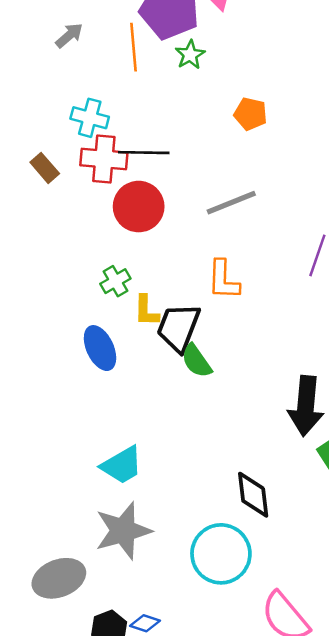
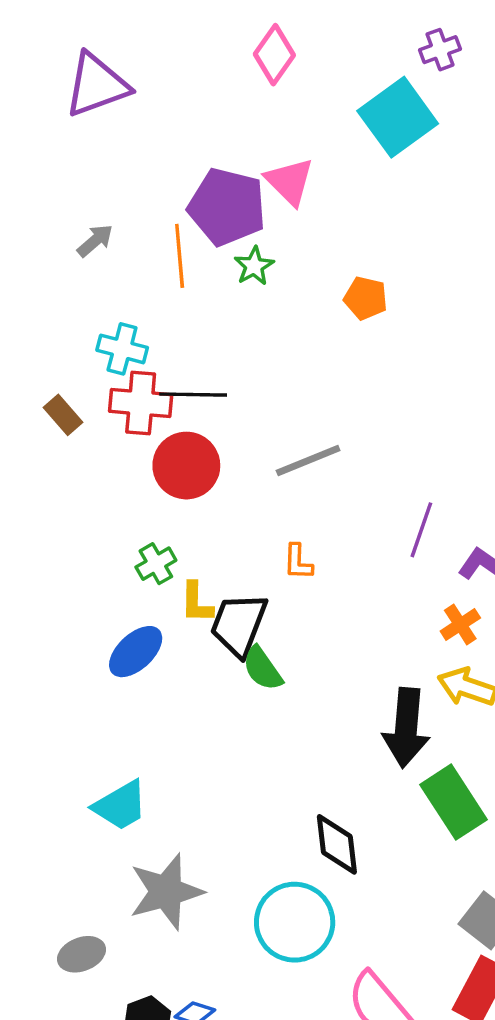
orange pentagon: (251, 114) -> (366, 298), moved
orange L-shape: (224, 280) -> (298, 562), size x0.7
blue ellipse: (100, 348) -> (136, 652), turned 72
cyan trapezoid: (122, 465) -> (120, 805), moved
gray ellipse: (59, 578) -> (82, 954), size x0.7

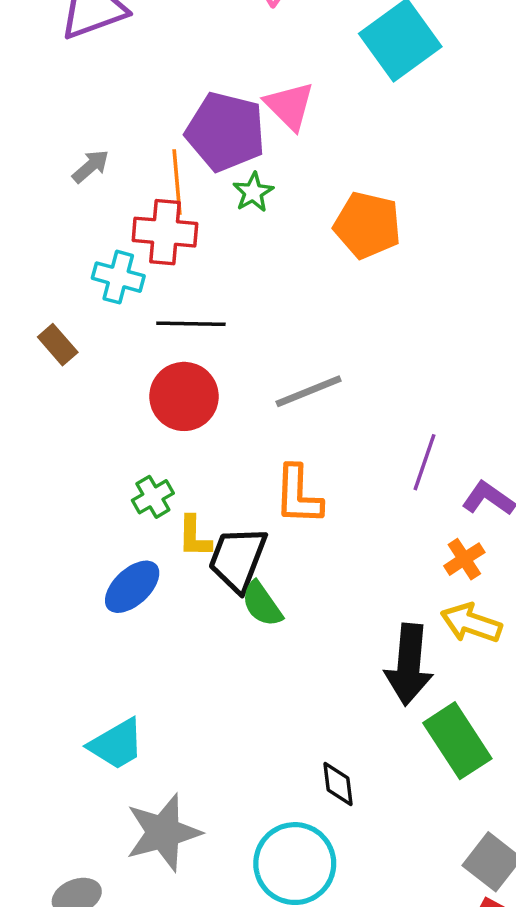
orange pentagon: (366, 298) -> (367, 225), size x1.5
red cross: (141, 403) -> (165, 232), moved
orange L-shape: (298, 562) -> (298, 495), size x1.6
black diamond: (337, 844) -> (338, 784), size x0.7

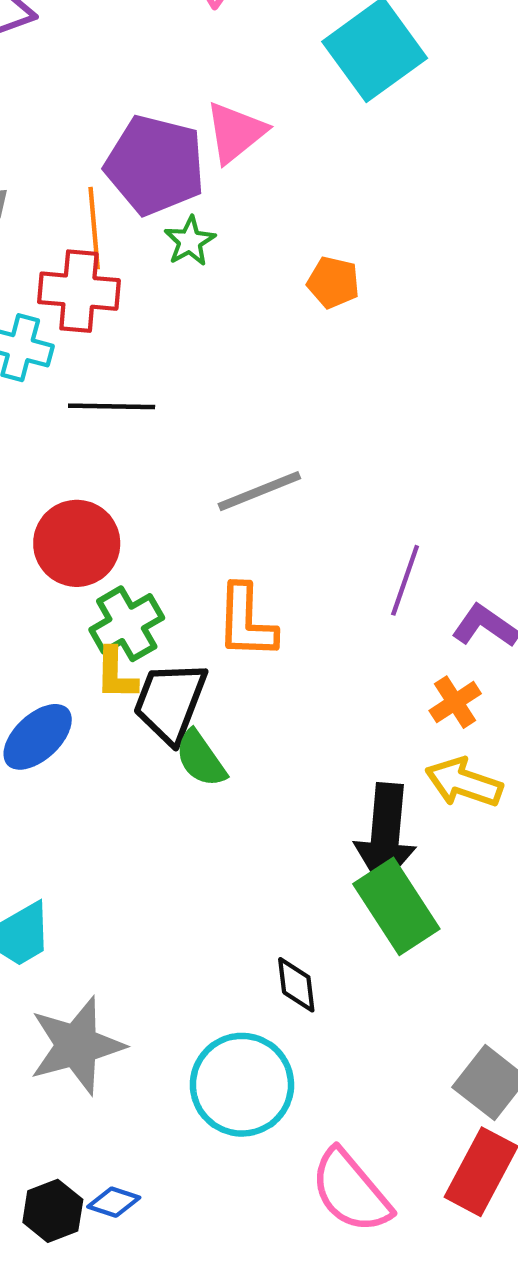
pink triangle: (290, 106) -> (235, 132), turned 36
orange pentagon: (367, 225) -> (333, 282), size x0.6
red circle: (184, 396) -> (77, 543), moved
green cross: (153, 497) -> (127, 624), moved, size x1.4
green rectangle: (457, 741) -> (396, 906), moved

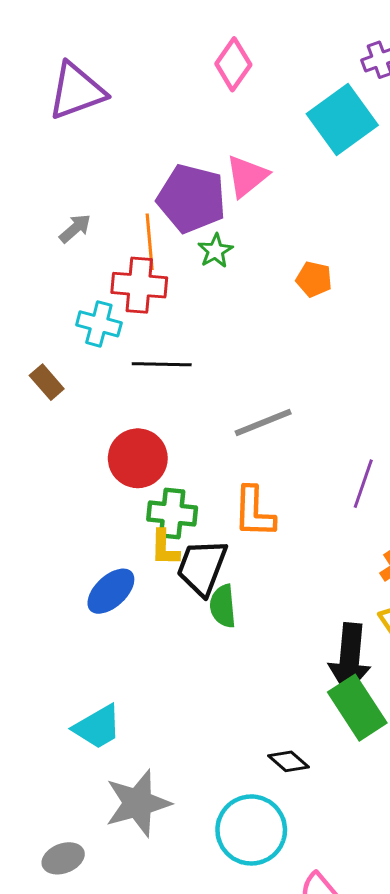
green cross: (127, 624) -> (172, 514), turned 36
green semicircle: (201, 759) -> (223, 606), turned 30
black diamond: (296, 985) -> (289, 761), turned -42

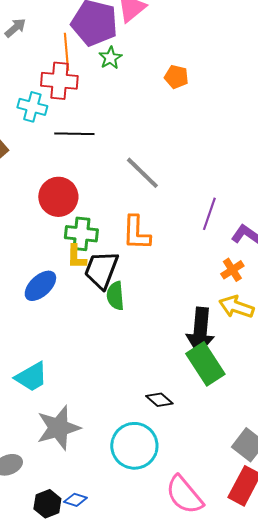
gray arrow: (75, 228) -> (15, 28), moved
gray line: (263, 422) -> (142, 173), turned 66

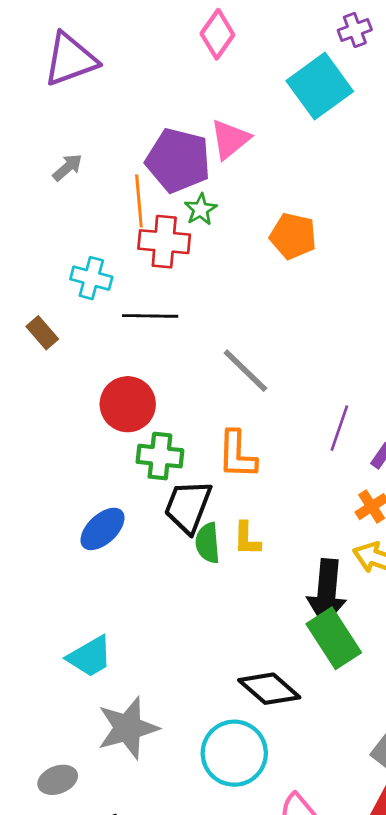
orange pentagon: (176, 77) -> (293, 236), size x1.4
red cross: (59, 81) -> (164, 242), moved
yellow L-shape: (76, 257) -> (247, 539), moved
black diamond: (159, 400) -> (269, 689), size x1.6

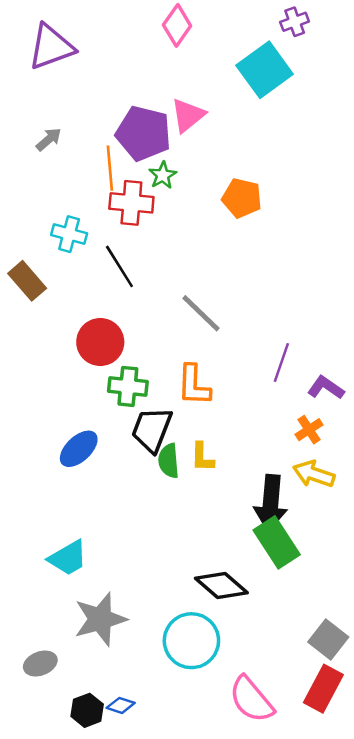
black line: (150, 316) -> (119, 266), turned 57
brown rectangle: (42, 333) -> (27, 281), size x1.4

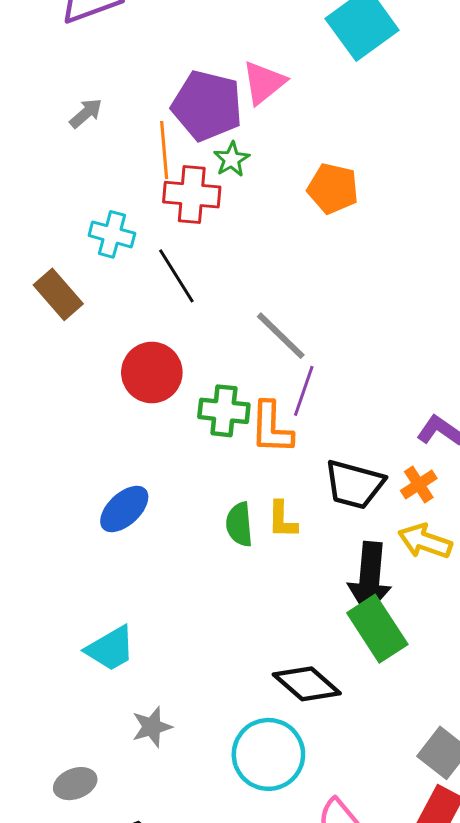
purple line: (281, 362) -> (304, 391), moved
green cross: (128, 386) -> (224, 411), moved
black trapezoid: (152, 430) -> (354, 484), moved, turned -96
gray star: (100, 619) -> (152, 727), size x0.6

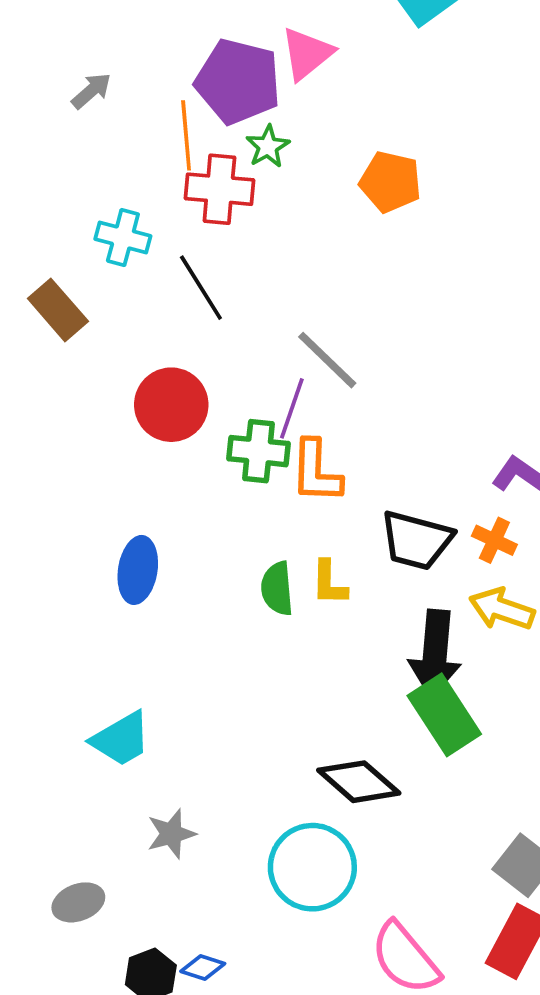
purple line: (304, 391) -> (292, 408), moved
orange cross: (419, 484) -> (494, 540), turned -32
blue ellipse: (124, 509) -> (138, 570), turned -38

